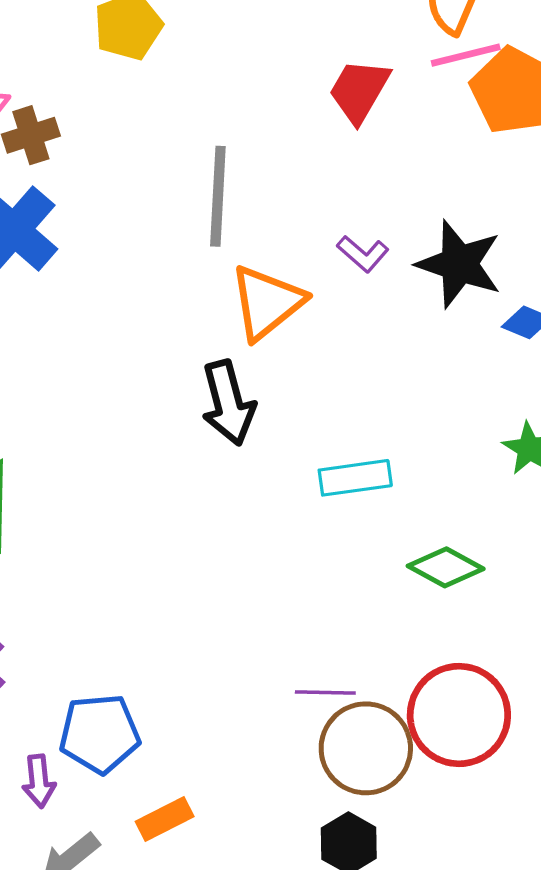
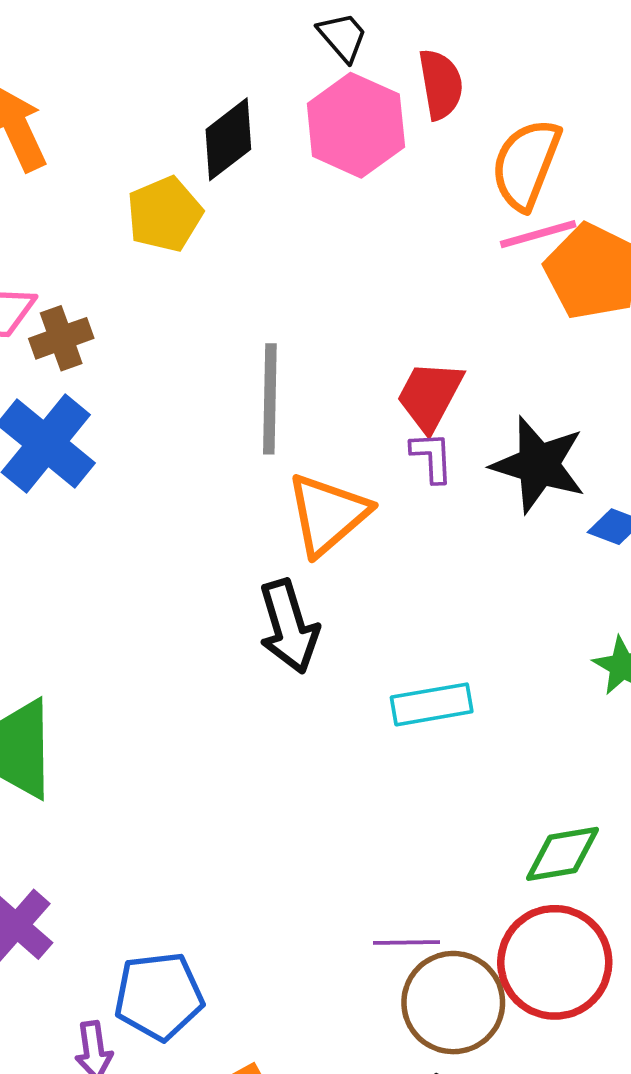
red trapezoid: (359, 91) -> (430, 396), moved
purple L-shape: (363, 254) -> (432, 457), turned -132
green diamond: (446, 567) -> (562, 854), moved, turned -36

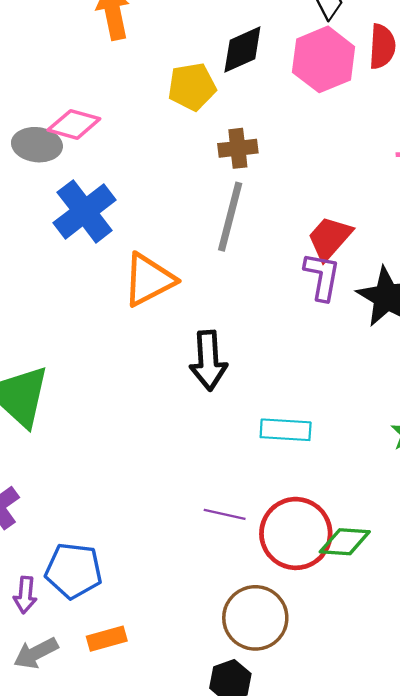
brown cross: (61, 338) -> (238, 148), moved
purple L-shape: (432, 457) -> (322, 276), size x1.4
orange triangle: (328, 514) -> (149, 280), moved
purple line: (406, 942) -> (225, 514), moved
red circle: (555, 962) -> (296, 533), moved

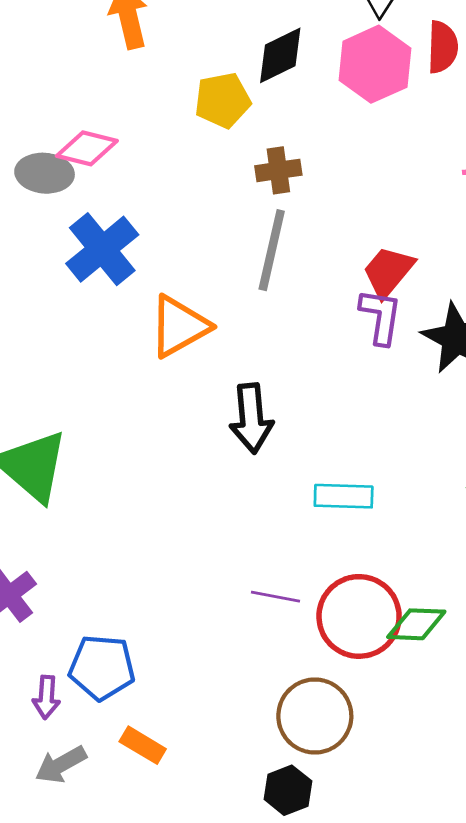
orange rectangle: (107, 639) -> (143, 745), turned 48

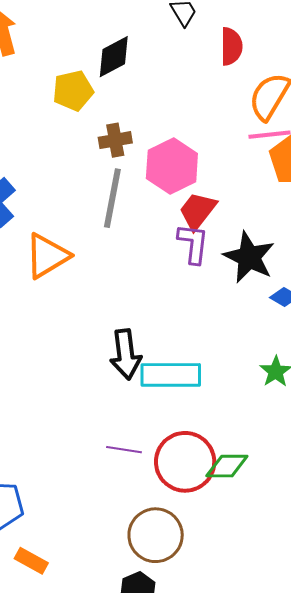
pink hexagon: (375, 64) -> (172, 166), moved
black arrow: (251, 418) -> (126, 354), moved
cyan rectangle: (344, 496) -> (171, 375), size x1.4

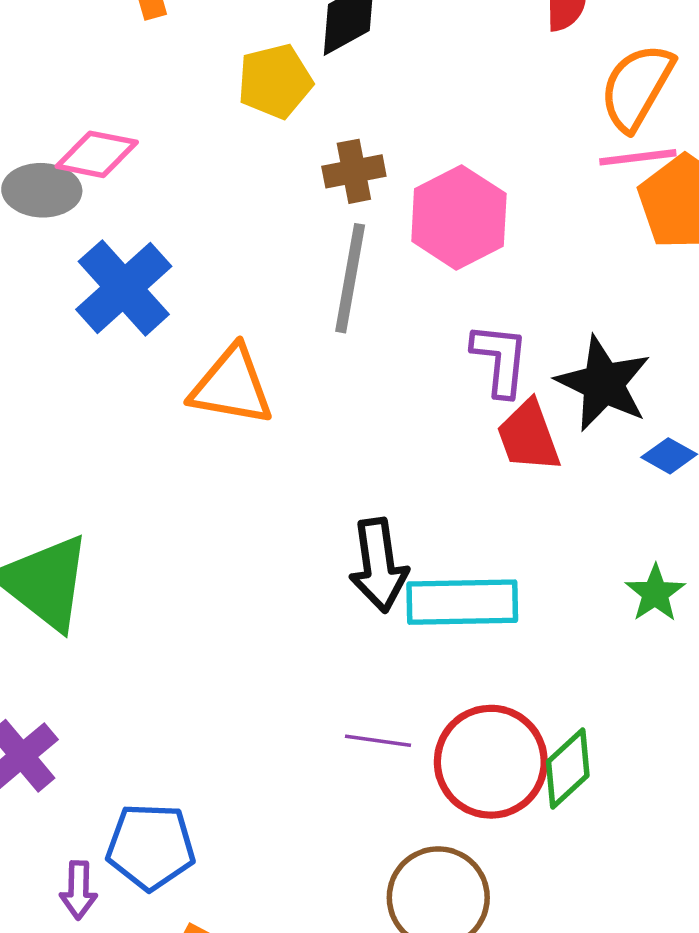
red trapezoid: (198, 211) -> (529, 436), moved, turned -57
orange triangle: (47, 256) -> (232, 386), turned 42
green diamond: (227, 466) -> (568, 768), turned -42

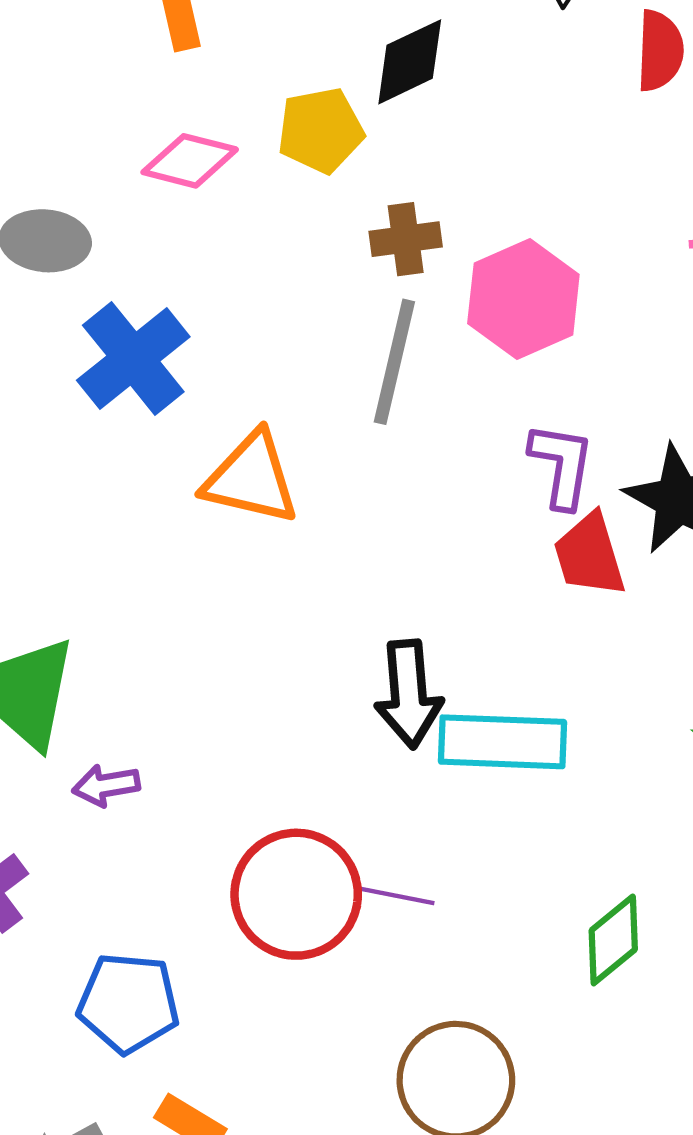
pink diamond: (97, 154) -> (190, 161), moved
red circle: (491, 762) -> (296, 894), moved
purple arrow: (79, 890) -> (106, 785), moved, turned 76

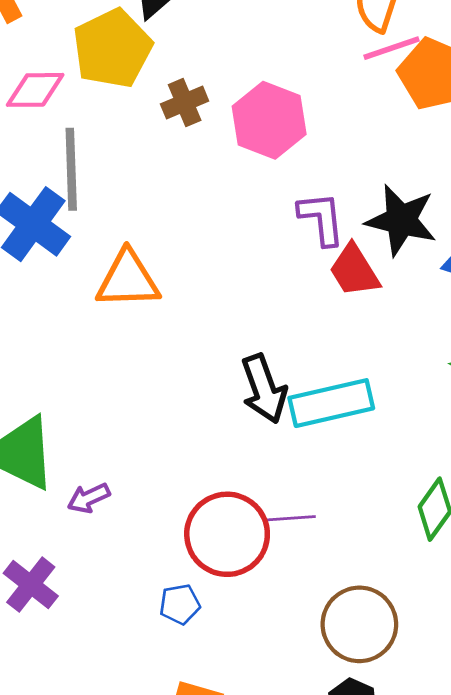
yellow pentagon: (321, 130) -> (112, 48), size x1.4
gray line: (394, 362) -> (71, 169), moved
blue pentagon: (128, 1003) -> (180, 604), moved, size x0.6

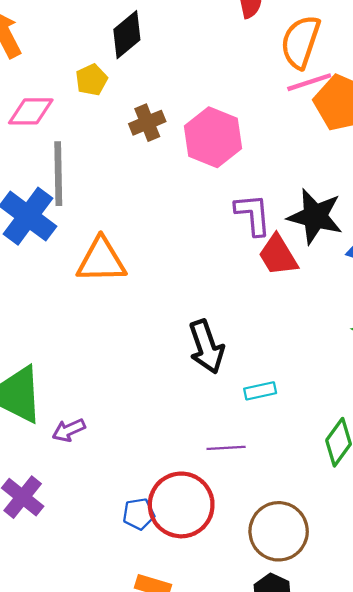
yellow pentagon: (112, 48) -> (91, 80), size x0.5
cyan rectangle: (331, 403) -> (260, 391), moved, size x0.5
red circle: (227, 534) -> (181, 505), moved

